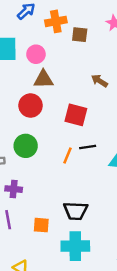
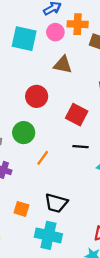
pink circle: (36, 54) -> (55, 32), moved
brown triangle: (44, 79) -> (63, 65), moved
orange line: (67, 156) -> (43, 158), moved

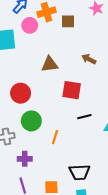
brown triangle: (63, 65) -> (50, 64), moved
red circle: (37, 96) -> (21, 93), moved

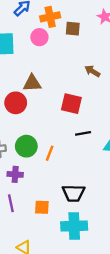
pink circle: (30, 25) -> (39, 37), moved
brown triangle: (50, 64) -> (32, 83), moved
green circle: (31, 121) -> (26, 146), moved

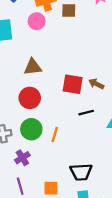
brown arrow: (92, 71) -> (96, 84), moved
red circle: (16, 103) -> (30, 98), moved
purple cross: (15, 174) -> (22, 158), turned -32

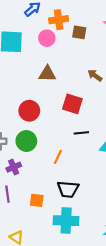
brown triangle: (33, 67) -> (47, 74), moved
brown arrow: (96, 84) -> (95, 75), moved
orange line: (55, 134) -> (58, 157), moved

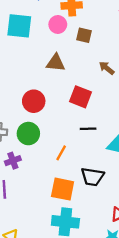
brown square: (79, 32) -> (84, 35), moved
black trapezoid: (68, 189) -> (92, 177), moved
orange square: (37, 200) -> (63, 189), moved, size x1.5

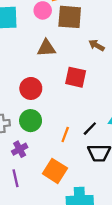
brown square: (84, 35) -> (70, 17), size x1.6
black line: (88, 129) -> (90, 129), moved, turned -35
orange square: (63, 189) -> (55, 171), moved, turned 30

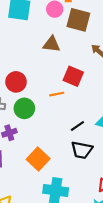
red circle: (31, 88) -> (16, 82), moved
orange line: (65, 134) -> (57, 94), moved, turned 48

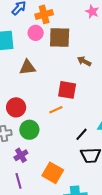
brown triangle: (52, 44) -> (27, 67), moved

